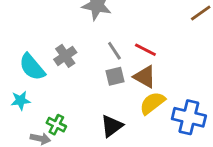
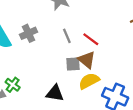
gray square: (115, 76) -> (73, 64), moved
black triangle: (112, 126) -> (55, 93), turned 36

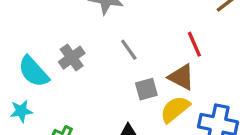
red line: (91, 39) -> (194, 44), moved, turned 42
brown triangle: (87, 60) -> (181, 77), moved

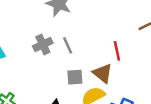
gray cross: (72, 58) -> (43, 44), moved

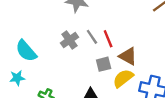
red line: (117, 51) -> (108, 39), moved

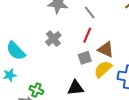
gray line: (92, 37) -> (90, 13), moved
red line: (108, 39) -> (87, 35), turned 49

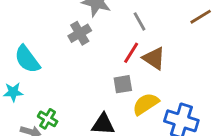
gray cross: (53, 39) -> (80, 33), moved
brown triangle: (106, 49) -> (154, 58), moved

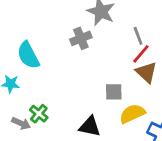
red line: (131, 53) -> (141, 54), moved

